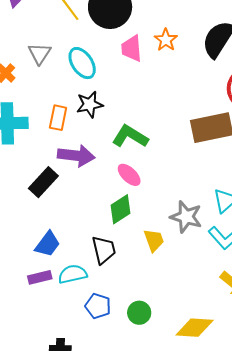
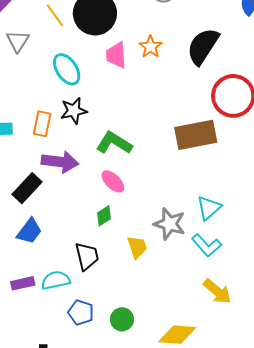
gray triangle: (40, 54) -> (18, 41), moved
green diamond: (121, 209) -> (104, 216), size x0.7
blue trapezoid: (47, 244) -> (29, 231), moved

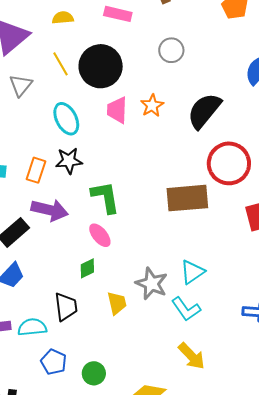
green L-shape: (114, 143) -> (105, 197), turned 42

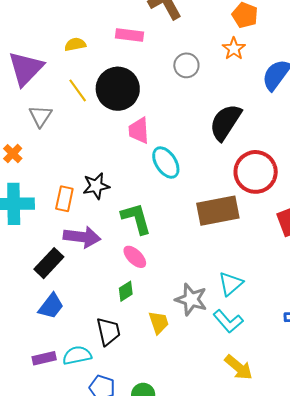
orange star: (152, 106) -> (234, 49), moved
cyan ellipse: (66, 119) -> (166, 163), moved

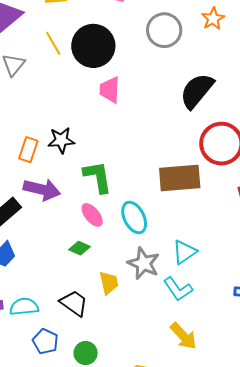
gray circle: (186, 65) -> (164, 30), size x1.4
cyan ellipse: (166, 163) -> (134, 217), moved
green diamond: (126, 291) -> (79, 248), turned 50
black trapezoid: (108, 331) -> (74, 303), moved, turned -48

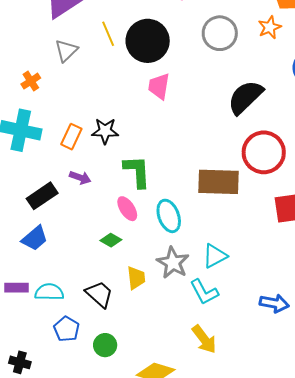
purple arrow: (42, 189) -> (80, 178), size x0.6

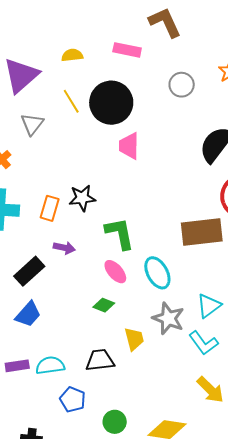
gray circle: (220, 33) -> (182, 85), size x0.7
black trapezoid: (99, 294) -> (100, 360), turned -40
green circle: (105, 345) -> (115, 422), moved

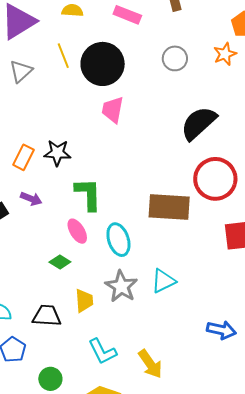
cyan L-shape: (203, 343) -> (103, 351), moved

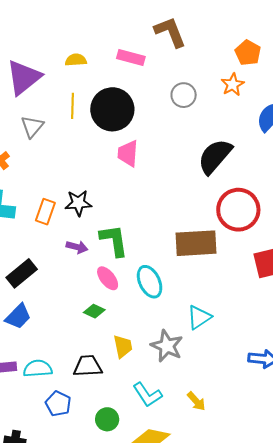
yellow line: (63, 56) -> (72, 106), turned 30
purple arrow: (31, 199) -> (77, 247), moved
gray star: (121, 286) -> (167, 346), moved
yellow arrow: (150, 364) -> (196, 401), size x0.7
green circle: (50, 379) -> (107, 419), moved

